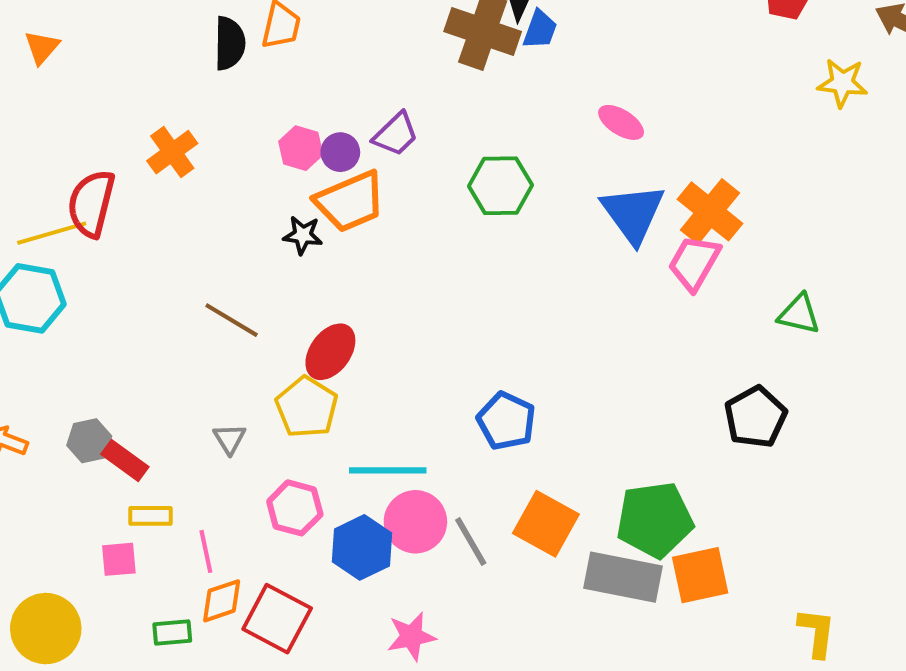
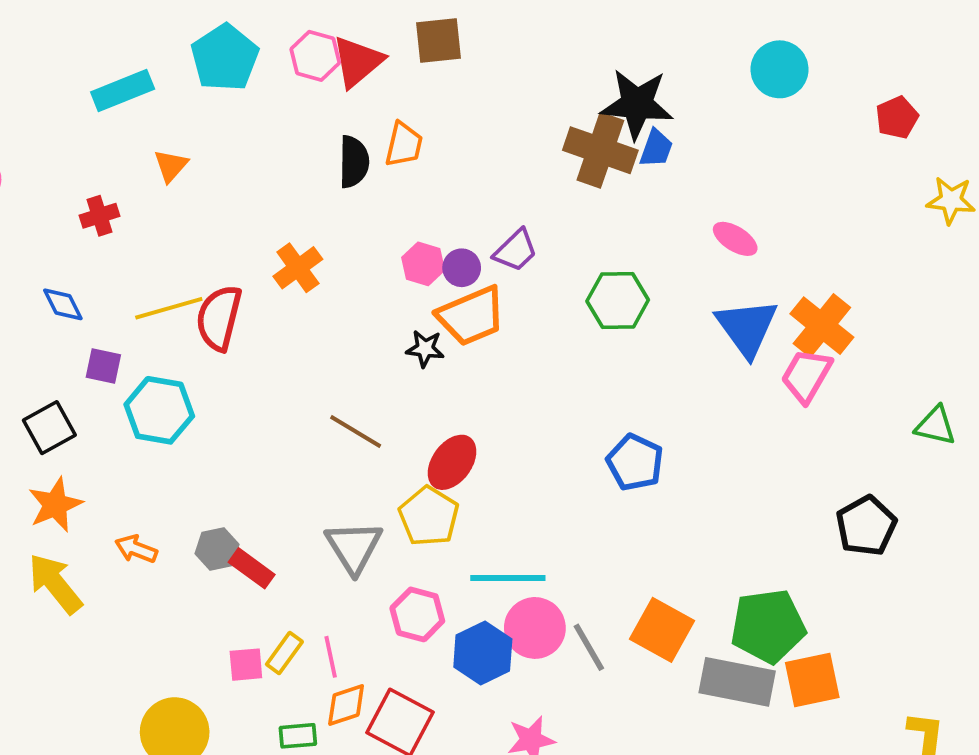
yellow line: (52, 233) -> (169, 308), moved
green triangle: (799, 314) -> (936, 426), moved
blue pentagon: (506, 421) -> (635, 462), moved
gray triangle: (230, 439) -> (354, 547), size x1.8
yellow rectangle: (151, 516) -> (284, 653), moved, turned -54

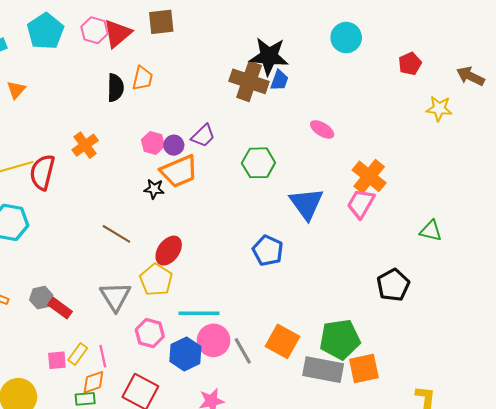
blue triangle: (747, 327) -> (306, 204), moved
orange diamond: (346, 705) -> (93, 382), moved

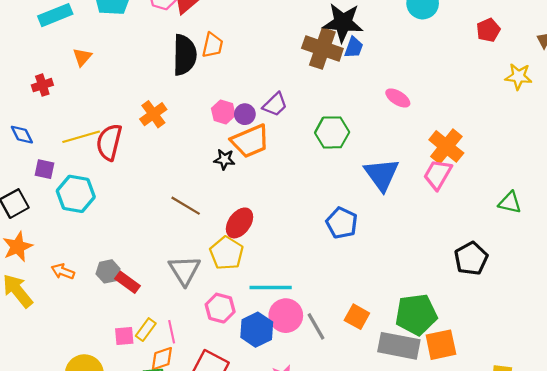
black semicircle: (115, 88) -> (185, 55), size x1.4
orange square: (282, 341) -> (357, 317), size x0.7

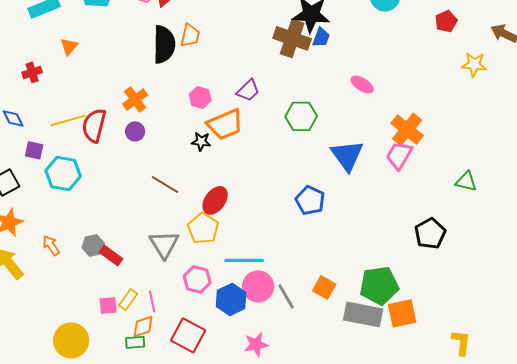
purple circle: (245, 114) -> (135, 131), moved
orange arrow: (63, 271) -> (51, 245), turned 35

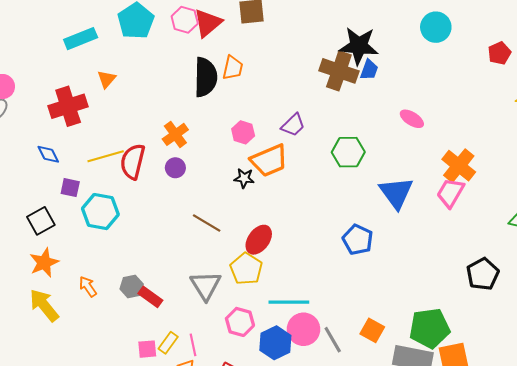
red cross: (32, 72) -> (68, 106), size x1.8

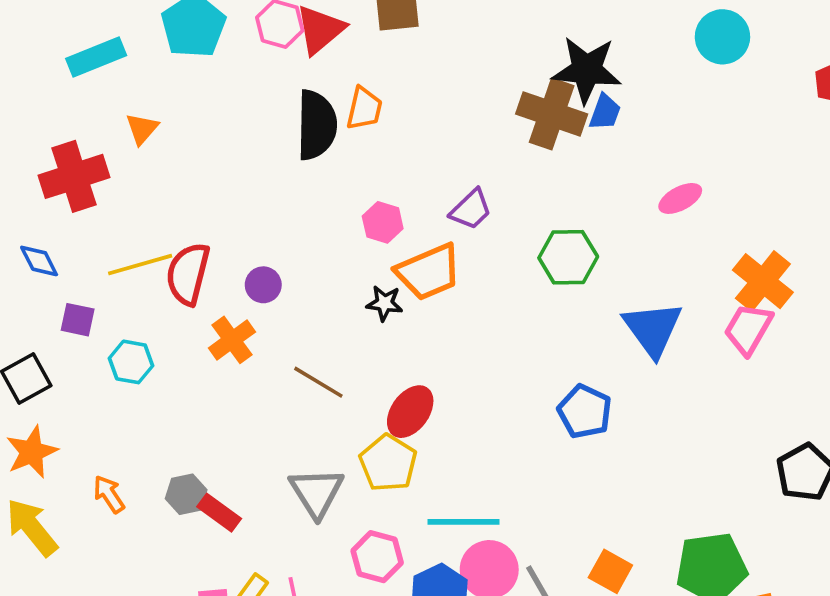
pink ellipse: (412, 119) -> (680, 198), turned -60
orange cross: (175, 134) -> (232, 340), moved
cyan hexagon: (100, 212) -> (131, 362), size x0.7

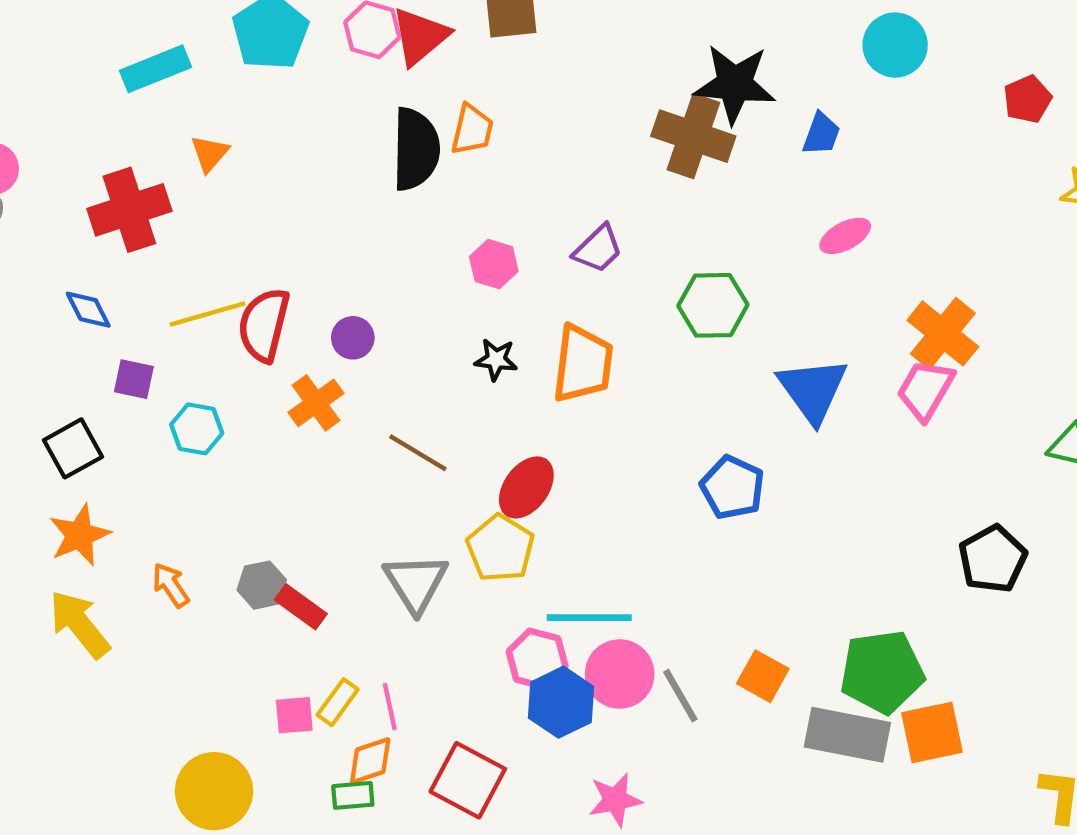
blue trapezoid: (605, 112) -> (821, 134), moved
orange trapezoid: (429, 272) -> (583, 364), moved, turned -60
pink hexagon: (377, 557) -> (537, 659), moved

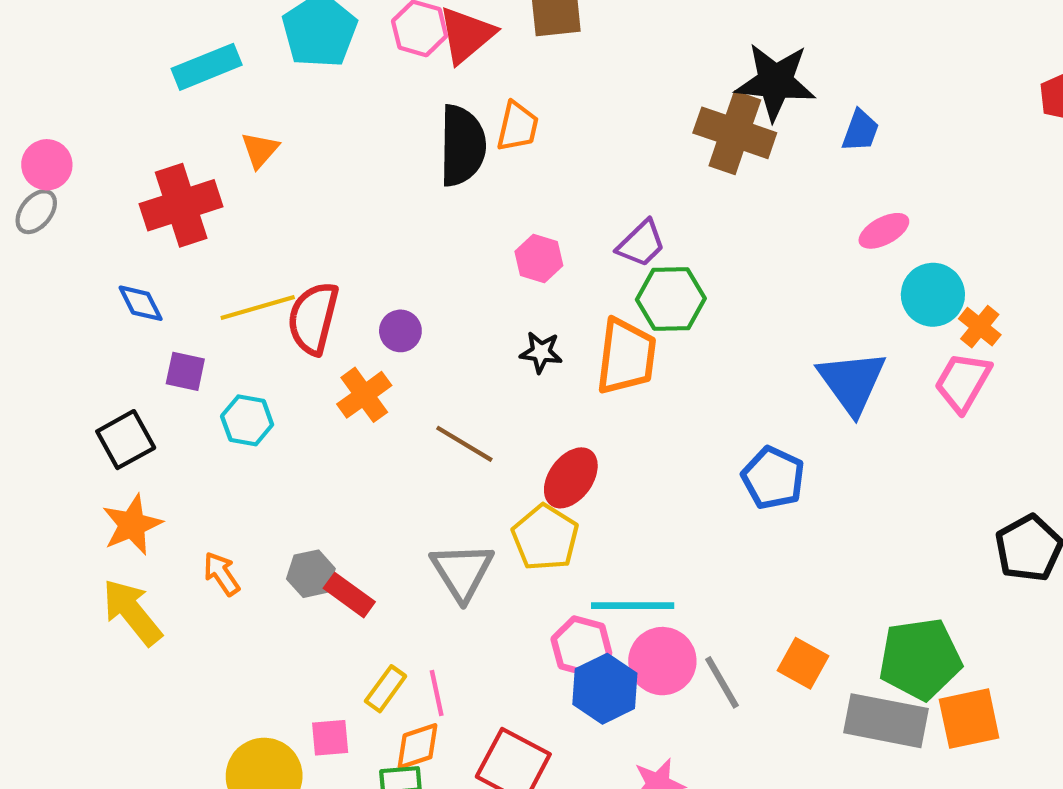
cyan circle: (895, 45) -> (933, 295), moved
green hexagon: (713, 305) -> (671, 299), moved
orange cross: (943, 333) -> (980, 327), size x0.6
pink square: (294, 715) -> (330, 738), moved

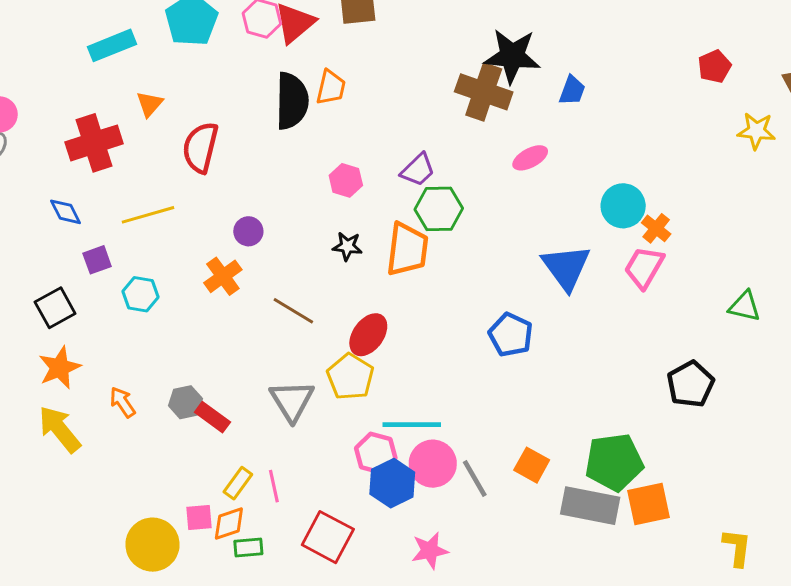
pink ellipse: (884, 231) -> (530, 158), moved
red semicircle: (313, 318) -> (200, 147), moved
purple square: (185, 371) -> (97, 260), turned -32
orange diamond: (417, 746) -> (229, 524), moved

